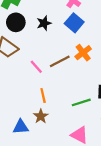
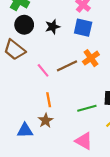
blue square: (74, 23) -> (83, 28), turned -30

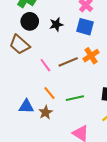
orange line: (49, 100) -> (49, 93), turned -32
green line: (87, 108) -> (75, 98), moved
blue triangle: (25, 130) -> (26, 106), moved

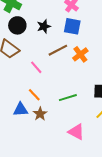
brown line: (68, 62) -> (58, 50), moved
orange line: (49, 93) -> (34, 95), moved

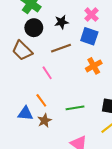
black star: (44, 26) -> (61, 22), moved
brown line: (58, 50) -> (61, 48), moved

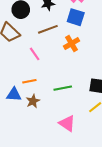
orange cross: (94, 66) -> (71, 44), moved
orange line: (41, 100) -> (29, 81), turned -64

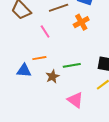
brown star: (33, 101) -> (52, 76), moved

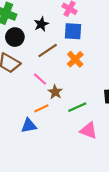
brown star: (52, 76) -> (55, 92), moved
pink triangle: (75, 100) -> (89, 130), moved

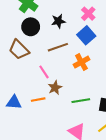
blue square: (73, 31) -> (86, 35), turned 30
green line: (77, 107) -> (81, 101), moved
blue triangle: (29, 126) -> (14, 102), moved

